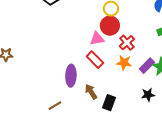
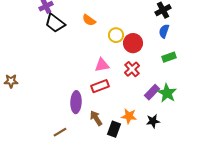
red circle: (110, 26) -> (133, 43), moved
red rectangle: (95, 60) -> (100, 86), turned -66
orange star: (124, 63) -> (129, 116), moved

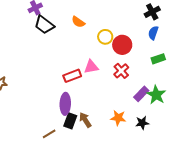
red rectangle: (100, 86) -> (72, 76), moved
black rectangle: (114, 129) -> (70, 121), moved

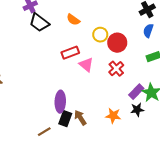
pink triangle: (91, 67) -> (86, 65), turned 49
red rectangle: (72, 76) -> (70, 53), moved
black star: (142, 123) -> (137, 110), moved

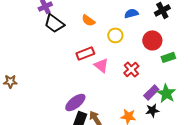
blue semicircle: (148, 31) -> (131, 13), moved, turned 56
red circle: (117, 43) -> (152, 40), moved
purple ellipse: (60, 102) -> (75, 102), turned 50

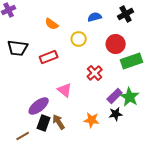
black trapezoid: (54, 23) -> (18, 48), moved, turned -30
green rectangle: (168, 57) -> (132, 61), size x1.5
pink triangle: (101, 65) -> (65, 90), moved

